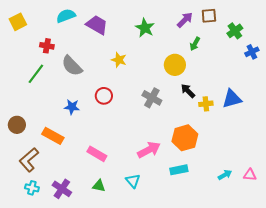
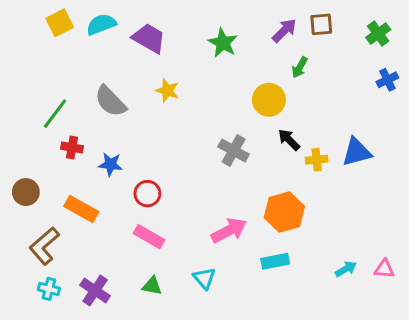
yellow square: (18, 22) -> (60, 23), moved
green cross: (235, 31) -> (378, 34), moved
red cross: (47, 46) -> (72, 147), moved
yellow star: (119, 60) -> (167, 91), moved
red circle: (104, 96) -> (147, 194), moved

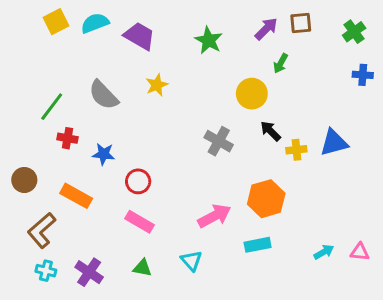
blue cross: (387, 80) -> (363, 75), turned 30
yellow star: (167, 91) -> (157, 85), turned 30

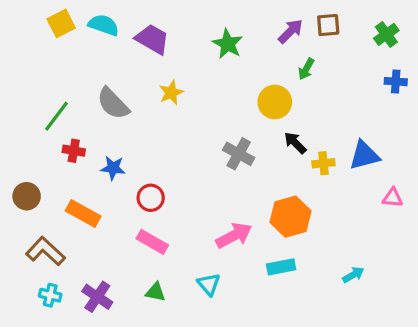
cyan semicircle: (95, 23) -> (104, 25), turned 40
brown L-shape: (42, 230) -> (45, 251), turned 84
pink triangle: (360, 252) -> (393, 198), moved

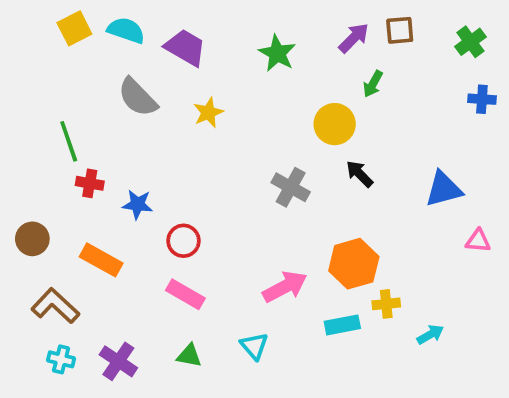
gray semicircle: (113, 104) -> (138, 97), moved
green line: (56, 116) -> (69, 141), turned -56
yellow cross: (323, 163) -> (386, 304), moved

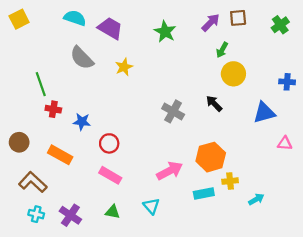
yellow square: (74, 28) -> (19, 19), moved
blue cross: (482, 99) -> (287, 82), moved
yellow circle: (335, 124) -> (233, 74), moved

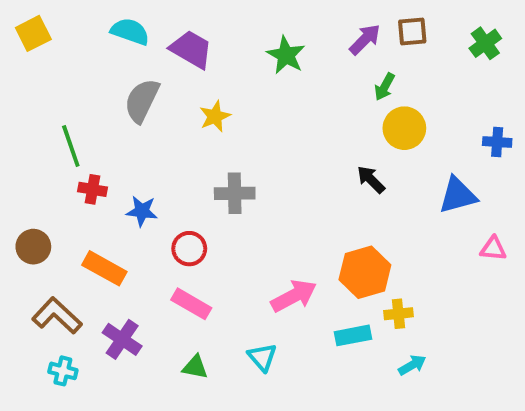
gray semicircle: (82, 58) -> (142, 101), turned 70
gray cross: (173, 111) -> (235, 193), moved, turned -30
cyan arrow: (256, 199) -> (412, 365), moved
purple cross: (70, 215) -> (122, 339), moved

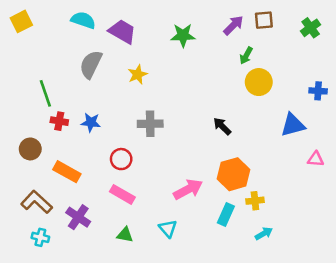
green star: (286, 55) -> (183, 35), turned -30
black arrow: (371, 180) -> (222, 126), moved
blue star: (142, 211) -> (91, 122), moved
brown circle: (33, 247) -> (30, 149), moved
cyan rectangle: (353, 335) -> (226, 215), turned -55

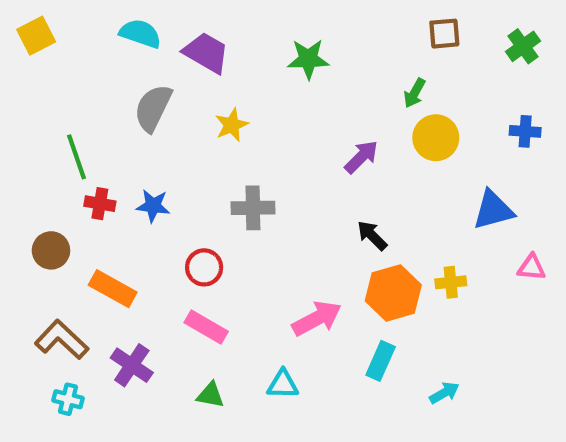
purple arrow: (233, 25) -> (361, 157), moved
blue cross: (318, 91) -> (525, 131), moved
black arrow: (222, 126) -> (372, 236), moved
yellow cross: (255, 201) -> (451, 282), moved
cyan triangle: (168, 228) -> (283, 384), turned -48

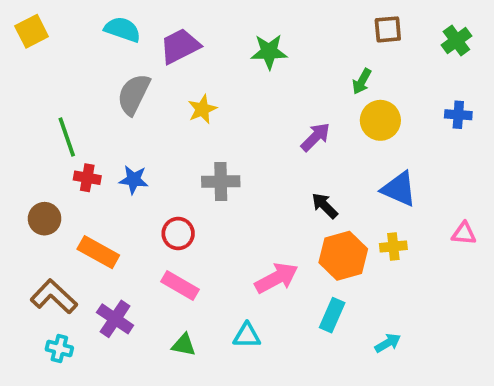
purple trapezoid: (206, 53) -> (180, 46), turned -57
blue triangle: (493, 210) -> (399, 189), moved, turned 39

